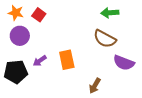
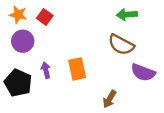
purple arrow: (40, 61) -> (46, 70), turned 112
black pentagon: (16, 72) -> (18, 83), turned 30

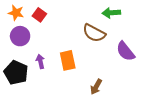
brown semicircle: (121, 45) -> (94, 33), moved
purple semicircle: (143, 72) -> (126, 51), moved, turned 30

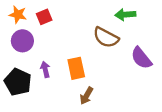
red square: (39, 15) -> (44, 17), turned 32
brown arrow: (96, 87) -> (86, 96), moved

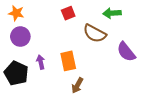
red square: (44, 17) -> (68, 13), moved

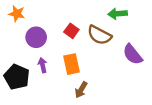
red square: (68, 13) -> (71, 31), moved, turned -32
purple circle: (20, 37) -> (36, 37), moved

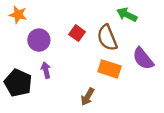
green arrow: (118, 14) -> (127, 15), turned 30
brown semicircle: (99, 35) -> (107, 38), turned 40
orange rectangle: (71, 64) -> (109, 69), moved, turned -60

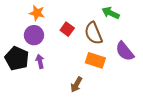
orange star: (18, 15) -> (37, 13), moved
black pentagon: (18, 83) -> (17, 58), moved

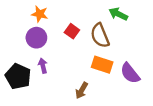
purple semicircle: (125, 51) -> (130, 73), moved
black pentagon: (17, 58) -> (18, 76), moved

